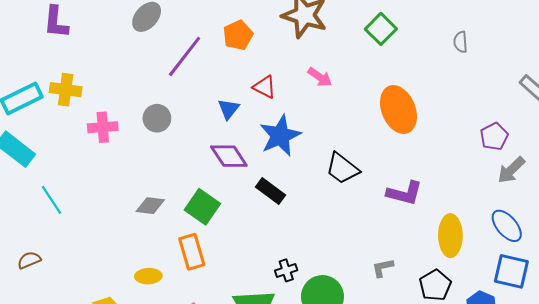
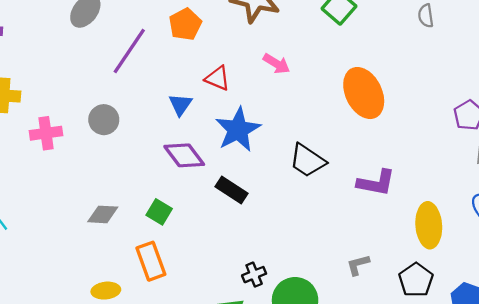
green square: (202, 207) -> (159, 212), size x0.7

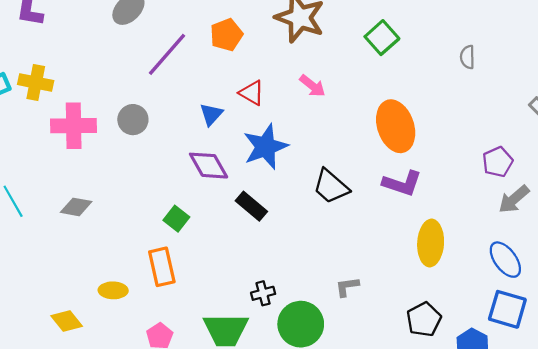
pink cross: (46, 133) -> (74, 126), size x1.4
purple L-shape: (376, 183) -> (402, 183), moved
gray diamond: (103, 214) -> (76, 207), moved
yellow ellipse: (429, 225) -> (431, 243), moved
gray L-shape: (358, 265) -> (347, 287), moved

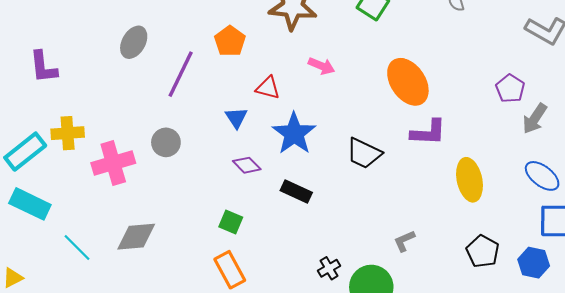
purple diamond: (209, 166) -> (247, 165), size x0.7
gray diamond: (76, 207) -> (136, 237), size x1.4

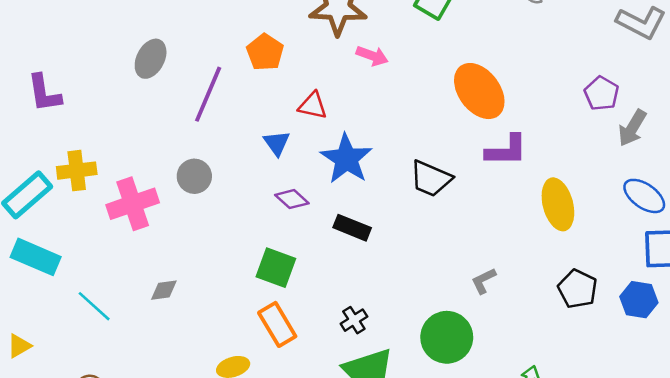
pink arrow: (322, 66) -> (372, 56), moved
green square: (231, 222) -> (276, 268), size x1.4
gray diamond: (136, 237) -> (164, 290), size x0.6
black cross: (329, 268) -> (354, 320), moved

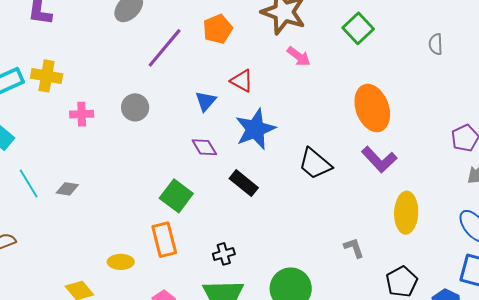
purple L-shape: (506, 150) -> (379, 159), turned 30
pink cross: (133, 204) -> (82, 114), size x0.6
gray L-shape: (484, 281) -> (354, 248), moved, turned 80
gray diamond: (164, 290) -> (67, 189), moved

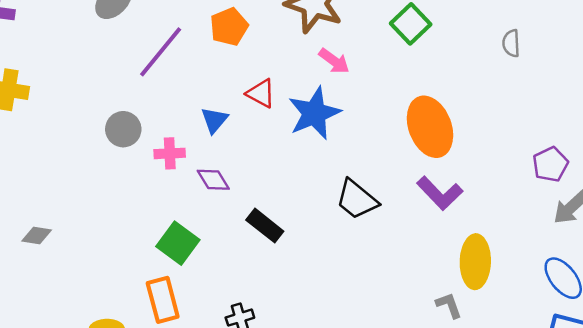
pink cross: (82, 114) -> (170, 153), moved
blue star: (255, 129) -> (314, 113), moved
gray L-shape: (354, 248) -> (449, 305), moved

